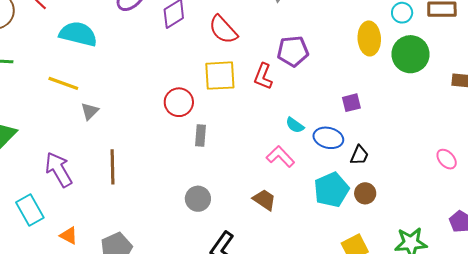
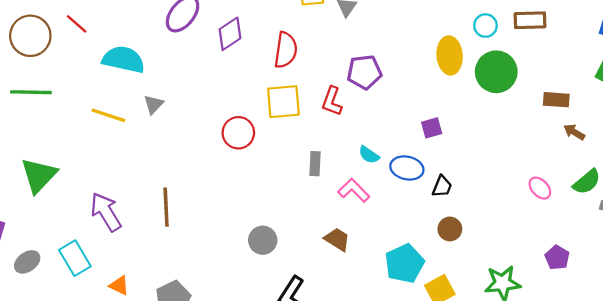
red semicircle: (223, 30) -> (286, 50), turned -128
gray triangle: (90, 111) -> (154, 104), moved
gray rectangle: (201, 135) -> (315, 164), moved
cyan pentagon: (331, 190) -> (404, 263), moved

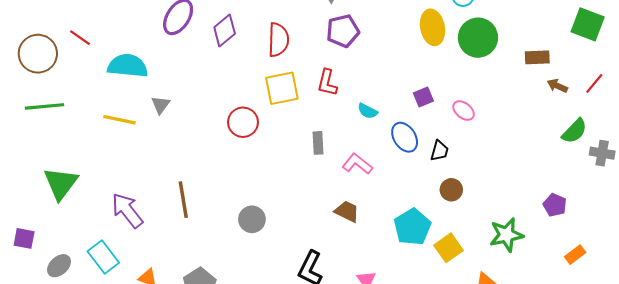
purple pentagon: (364, 72) -> (343, 31), moved
cyan semicircle: (369, 155) -> (368, 111), moved
blue ellipse: (407, 168) -> (405, 137), turned 52
pink ellipse: (540, 188) -> (464, 111), moved
gray circle: (263, 240) -> (252, 219), moved

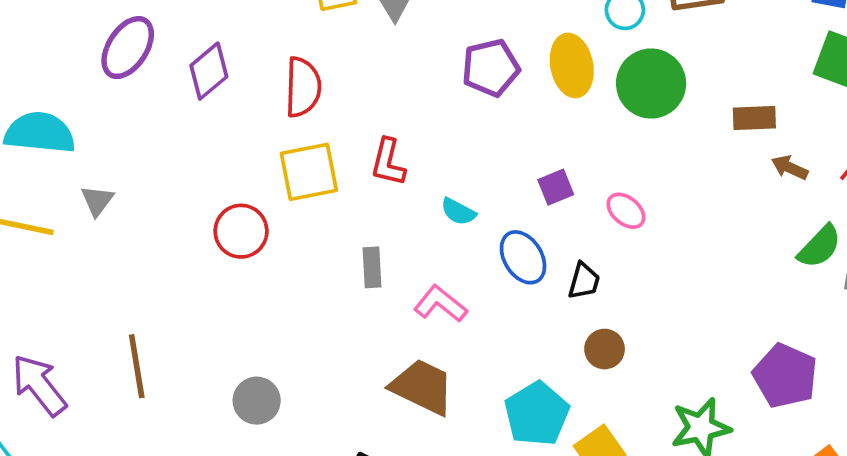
purple pentagon: (343, 31) -> (491, 68), moved
purple pentagon: (555, 205) -> (785, 376), size x1.6
brown trapezoid: (347, 211) -> (422, 387), size x1.5

